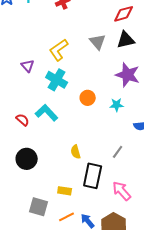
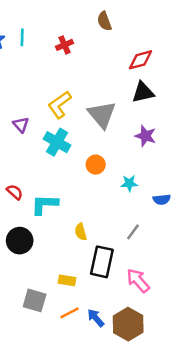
gray triangle: (98, 42) -> (102, 115), moved, size x1.4
purple star: (128, 75) -> (146, 136), size x0.7
cyan star: (117, 105) -> (129, 183), moved
cyan L-shape: (47, 113) -> (45, 204), moved, turned -45

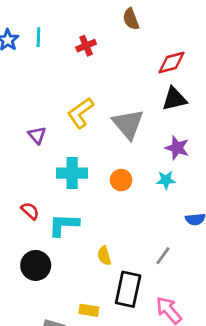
cyan cross: (57, 142) -> (72, 173), moved, turned -30
cyan star: (129, 183) -> (166, 180), moved

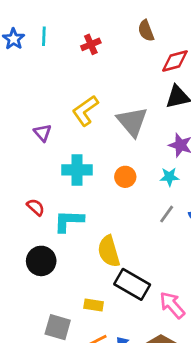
brown semicircle: (131, 19) -> (146, 31), moved
yellow semicircle: (104, 256) -> (109, 251), size x1.6
gray line: (163, 256) -> (167, 214), moved
black rectangle: (128, 289) -> (132, 284), turned -72

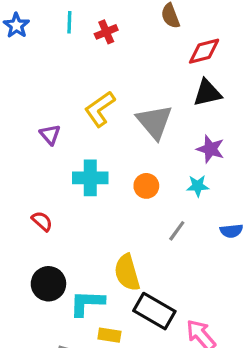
cyan line: (44, 36) -> (69, 22), moved
gray line: (167, 214) -> (177, 231), moved
cyan L-shape: (69, 221) -> (87, 303), moved

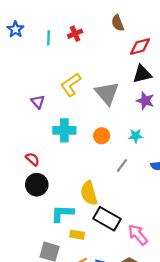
cyan line: (69, 22) -> (48, 38), moved
purple star: (211, 149) -> (145, 101), moved
black circle: (48, 284) -> (37, 185), moved

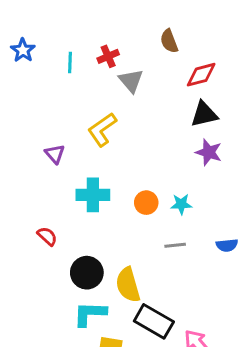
gray triangle: (107, 93) -> (131, 81), moved, size x0.7
cyan star: (136, 136) -> (181, 204), moved
gray line: (122, 166) -> (175, 245), turned 48
black circle: (37, 185) -> (87, 273), moved

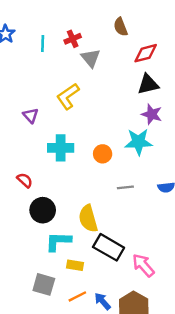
cyan star: (181, 204) -> (139, 142), moved, size x1.6
black circle: (87, 273) -> (43, 210), moved

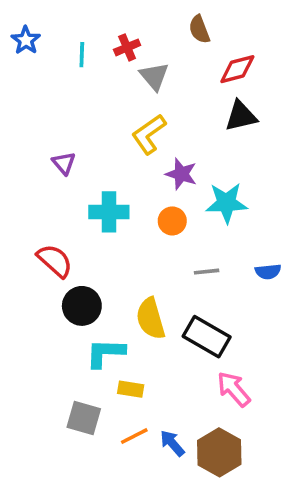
yellow L-shape: (68, 96) -> (149, 134), moved
purple star: (152, 114) -> (181, 174), moved
red semicircle: (25, 180) -> (55, 261), size x1.5
black rectangle: (109, 247) -> (207, 337), moved

